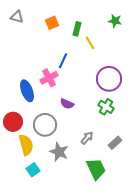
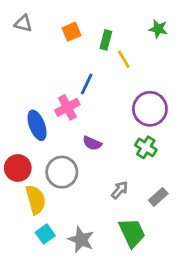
gray star: (59, 152) -> (81, 240), moved

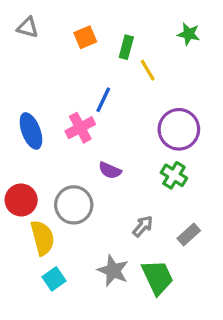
blue ellipse: (37, 125) -> (31, 131), moved
gray star: (81, 240) -> (113, 271), moved

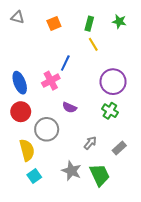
green rectangle: (126, 47) -> (89, 24), moved
red circle: (21, 200) -> (21, 112), moved

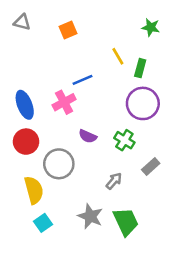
green rectangle: (89, 24) -> (140, 68), moved
blue line: (65, 63) -> (82, 80), turned 42
green cross: (110, 111) -> (124, 140), moved
gray rectangle: (119, 148) -> (151, 166), moved

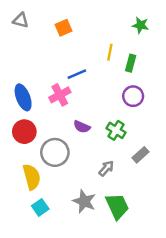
yellow line: (118, 56) -> (110, 52), turned 42
purple circle: (143, 103) -> (133, 96), size x0.7

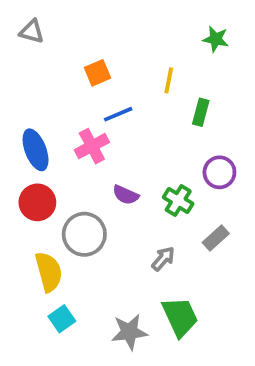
orange square: (63, 28) -> (97, 73), moved
green rectangle: (131, 63) -> (201, 112), moved
purple circle: (133, 96) -> (219, 172), moved
gray star: (84, 201) -> (129, 332), moved, turned -30

